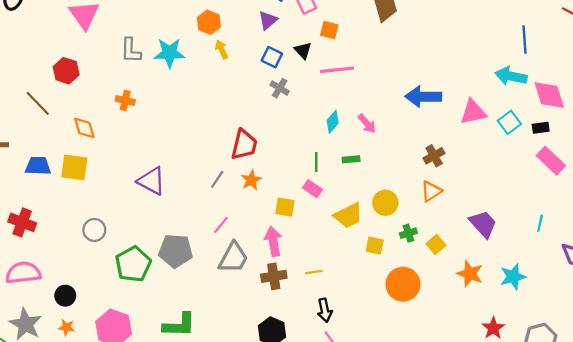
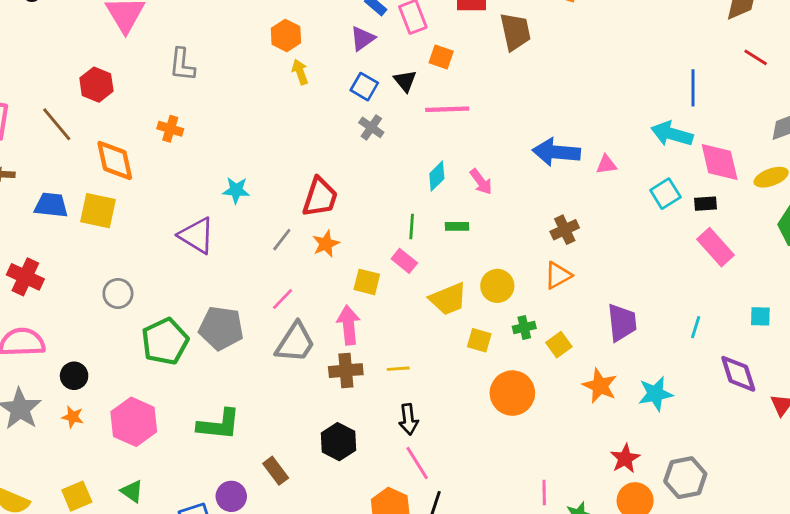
cyan star: (169, 53) -> (236, 190), moved, size x0.7
pink triangle: (473, 112) -> (606, 165), moved, size x0.6
orange diamond: (84, 128) -> (115, 160), size x1.4
purple trapezoid: (483, 224) -> (622, 323), turned 32

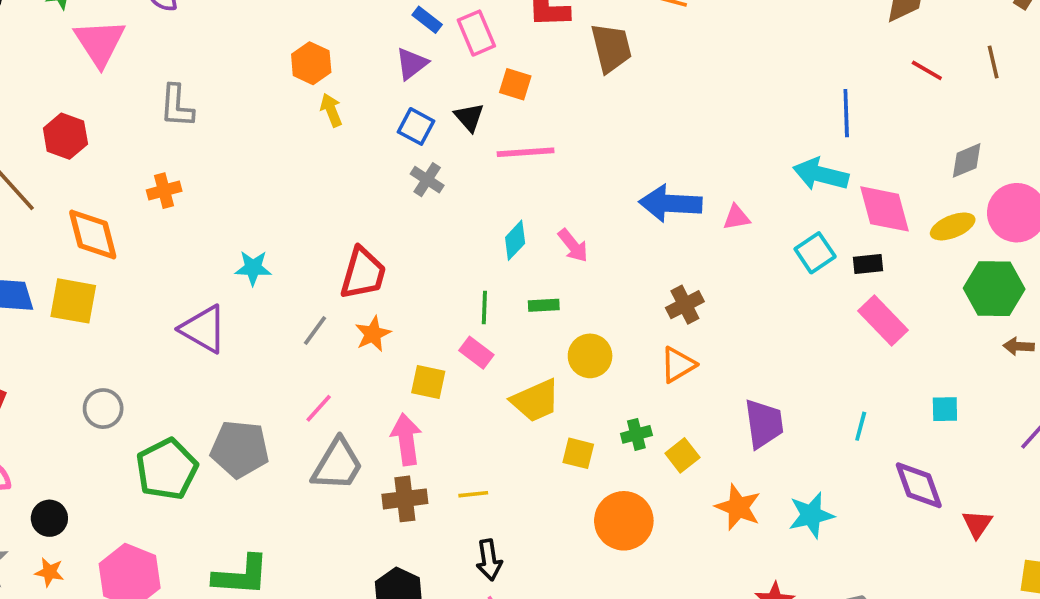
orange cross: (170, 129) -> (164, 191), turned -30
yellow circle: (497, 286) -> (590, 356), moved

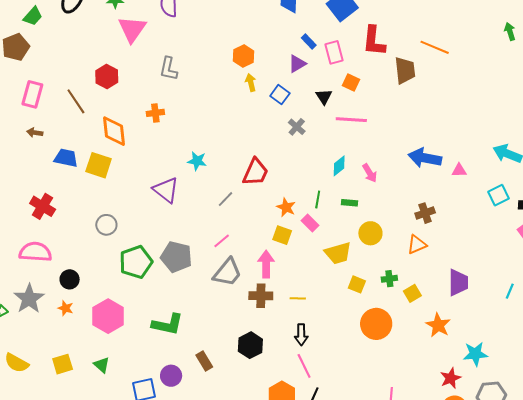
blue square: (416, 126) -> (280, 95), moved
orange star: (373, 334) -> (286, 207), moved, turned -30
cyan star: (811, 515) -> (475, 354), moved

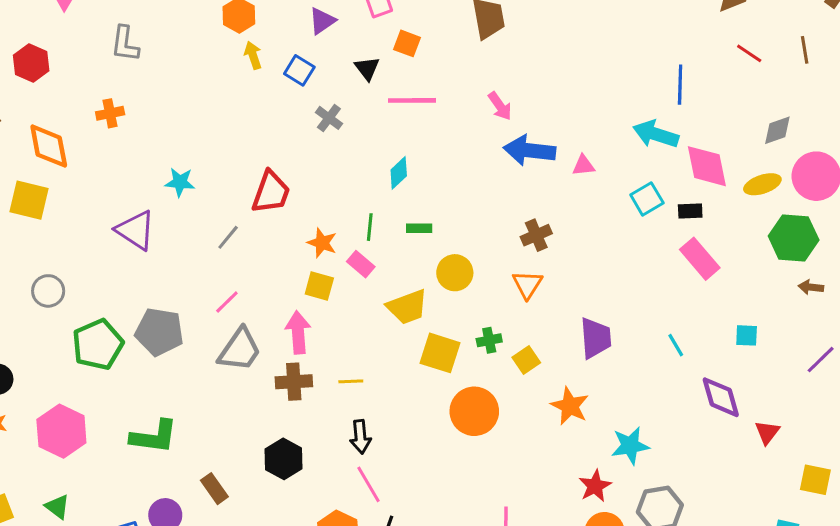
pink arrow: (370, 173) -> (500, 106), moved
orange triangle: (417, 245) -> (527, 285), turned -30
yellow square: (357, 284) -> (440, 353), size x1.5
cyan line: (510, 291) -> (676, 345), turned -49

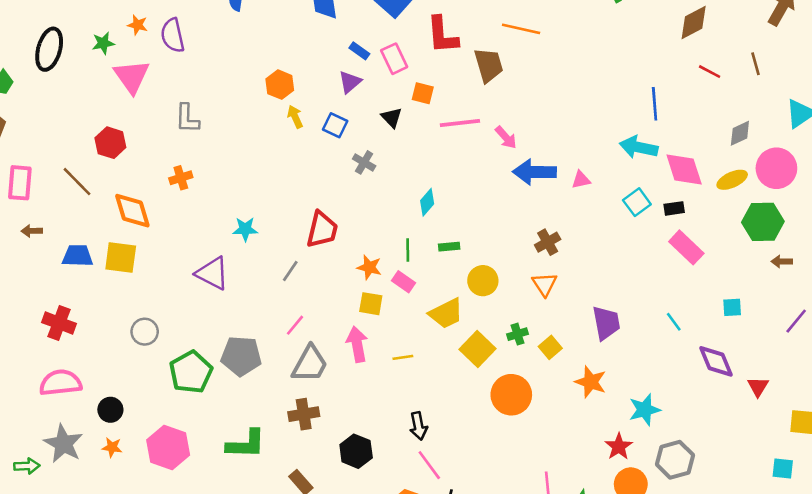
pink line: (412, 100) -> (460, 123), moved
yellow square: (440, 353) -> (478, 349), turned 32
yellow line: (351, 381) -> (403, 357), moved
brown cross: (294, 382) -> (304, 414), moved

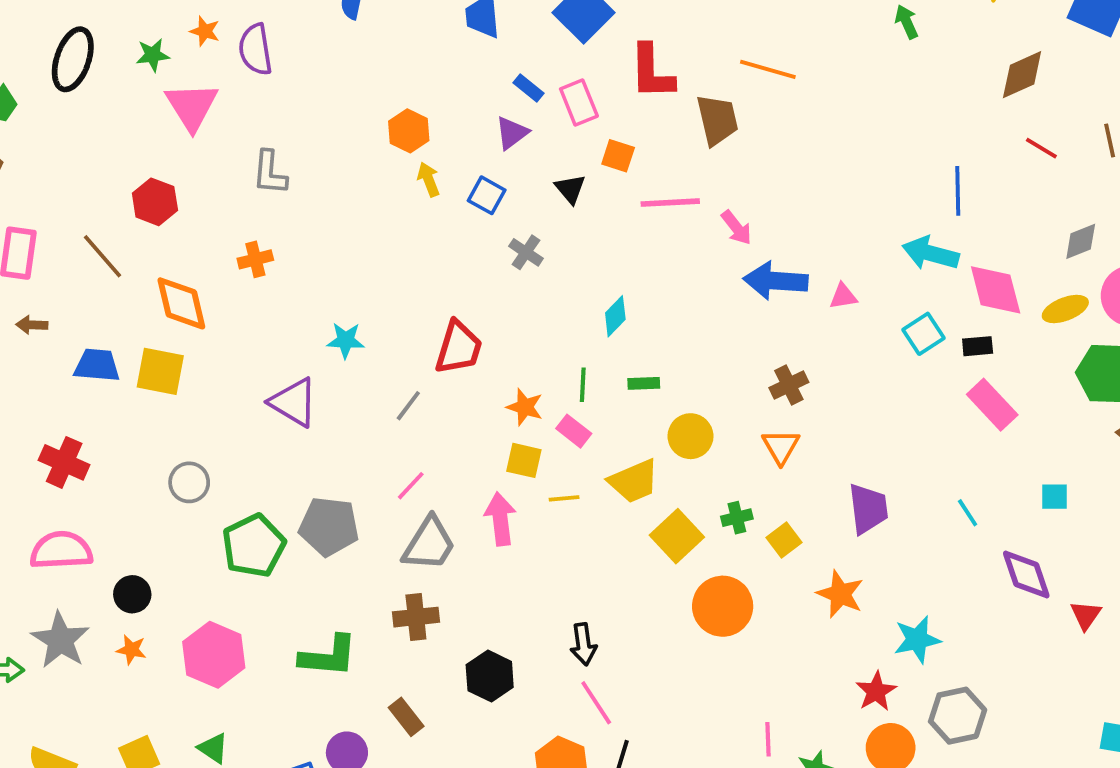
yellow line: (403, 357) -> (564, 498), moved

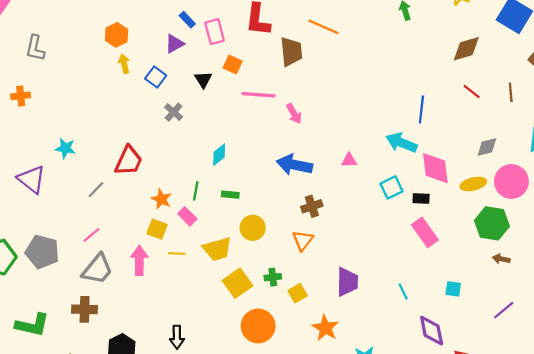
blue arrow: (776, 281) -> (294, 165), moved

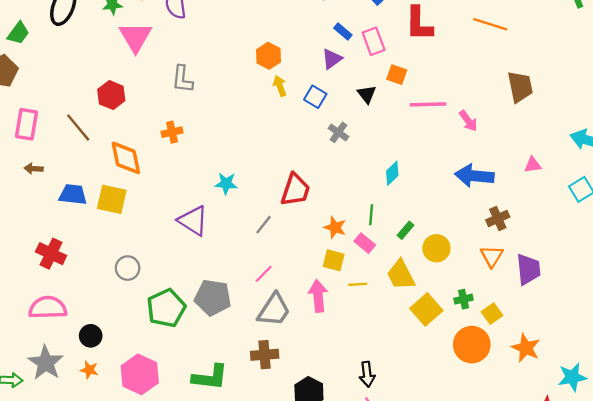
brown trapezoid: (291, 52) -> (520, 87), moved
green rectangle: (230, 195) -> (405, 230), moved, turned -49
yellow trapezoid: (217, 249) -> (401, 275), turned 84
purple trapezoid: (347, 282) -> (528, 269), moved
orange circle: (258, 326) -> (472, 345), moved

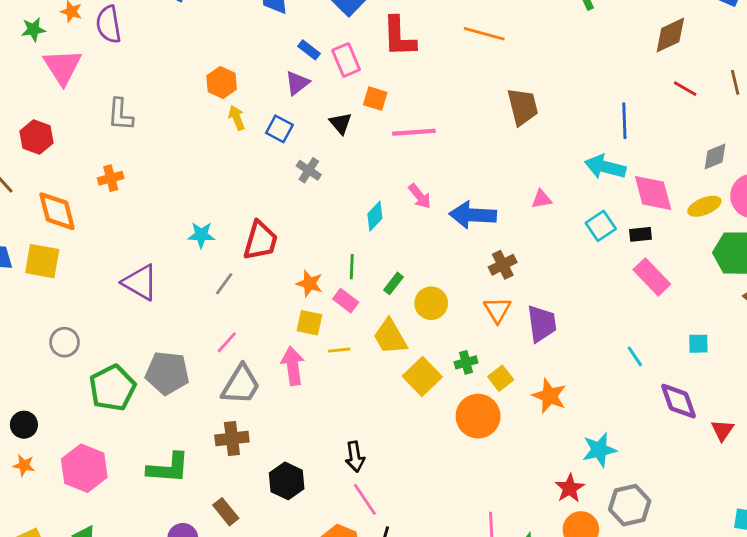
pink arrow: (468, 121) -> (420, 196), moved
cyan star: (226, 183) -> (201, 235), moved
orange star: (526, 348) -> (549, 396), moved

